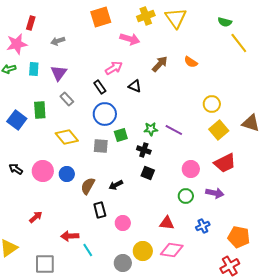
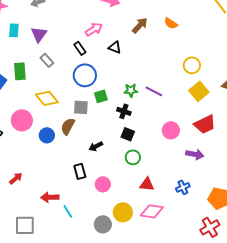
pink circle: (43, 171) -> (22, 120), moved
brown semicircle: (88, 186) -> (68, 126), moved
green circle: (186, 196) -> (133, 157), moved

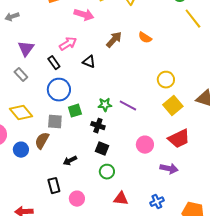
purple triangle: (39, 34) -> (26, 49), moved

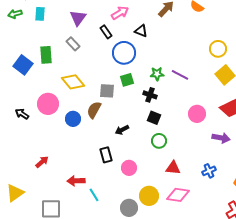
blue circle: (59, 90) -> (124, 53), moved

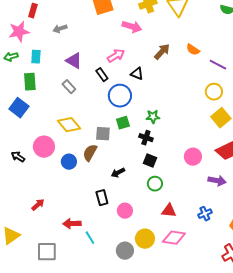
purple triangle: (78, 18) -> (74, 61), turned -36
green rectangle: (46, 55) -> (30, 82), moved
purple line: (180, 75) -> (218, 65), moved

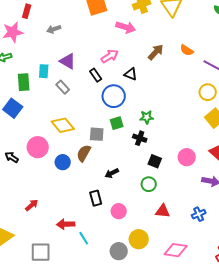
cyan rectangle: (36, 57) -> (44, 71), moved
black square: (150, 161) -> (155, 161), moved
pink diamond: (174, 238) -> (176, 250), moved

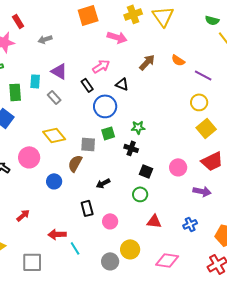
red rectangle: (27, 11) -> (18, 21), turned -48
blue circle: (63, 162) -> (54, 181), moved

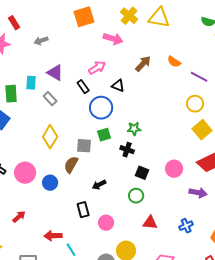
yellow cross: (133, 14) -> (129, 16), turned -30
yellow triangle: (163, 16) -> (159, 18), turned -45
yellow diamond: (54, 135) -> (50, 137), turned 70
pink circle: (29, 157) -> (25, 173), moved

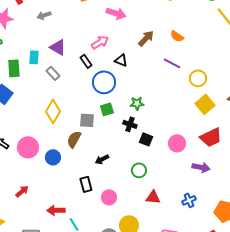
purple line: (199, 77) -> (172, 63), moved
black square: (142, 173) -> (146, 139), moved

